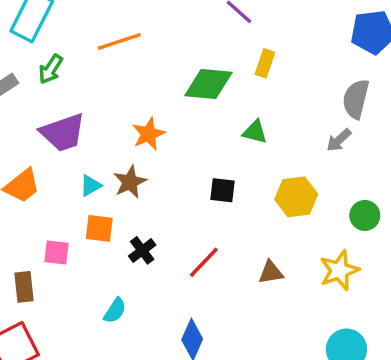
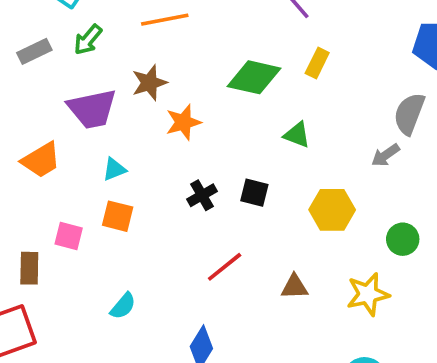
brown star: (130, 182) -> (149, 83), moved
black cross: (142, 250) -> (202, 195), moved

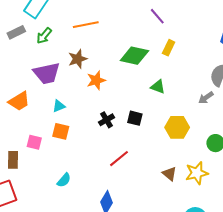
gray rectangle: (34, 51) -> (16, 32), moved
brown triangle: (294, 287) -> (169, 174), moved, turned 42

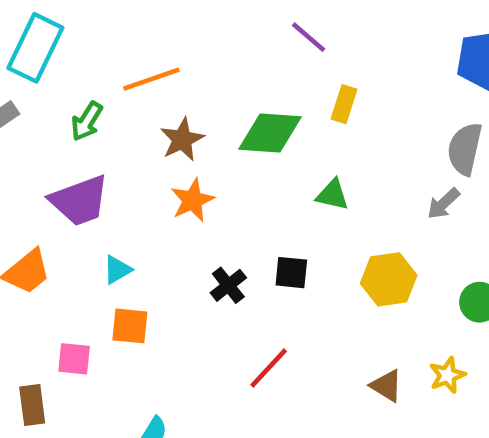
green arrow: (44, 36) -> (87, 121), moved
brown star: (78, 59) -> (182, 139), moved
yellow star: (197, 173) -> (447, 375), size x0.7

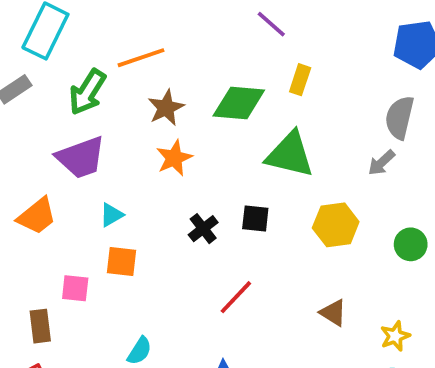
green arrow: (87, 121) -> (87, 92), size x1.4
green triangle: (332, 195) -> (290, 155), size x1.8
yellow star: (447, 375) -> (395, 336), moved

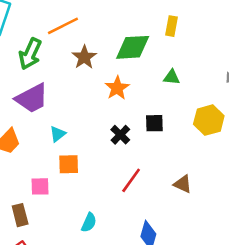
green triangle: (290, 155) -> (172, 77), size x0.5
orange star: (174, 158) -> (117, 88), moved
red line: (236, 297) -> (131, 180), moved
brown triangle: (333, 313) -> (183, 184), moved

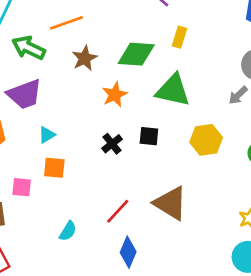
green arrow: (30, 54) -> (29, 48), turned 84
green triangle: (172, 77) -> (173, 90), size x2.0
red line: (131, 180) -> (118, 211), moved
brown triangle: (183, 184) -> (171, 203), size x1.8

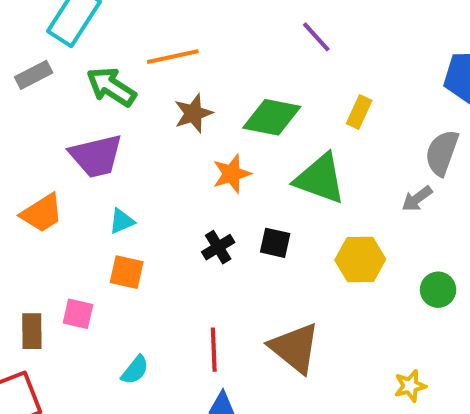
yellow rectangle: (180, 37) -> (359, 112), moved
pink square: (22, 187) -> (78, 314), moved
red line: (118, 211) -> (214, 350), turned -52

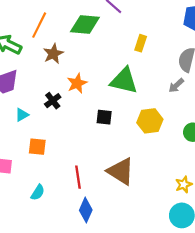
orange line: (173, 57) -> (39, 25), turned -45
green diamond: (272, 117) -> (85, 25), moved
black cross: (218, 247) -> (53, 101), moved
orange square: (127, 272) -> (37, 147), moved

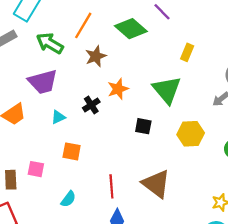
green diamond: (85, 25) -> (131, 29), turned 32
green triangle: (124, 81) -> (167, 90), turned 32

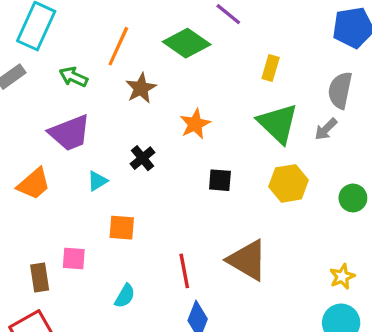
green arrow: (50, 43) -> (73, 77), size x0.7
orange star: (118, 89) -> (195, 124), moved
green triangle: (167, 90) -> (278, 123), moved

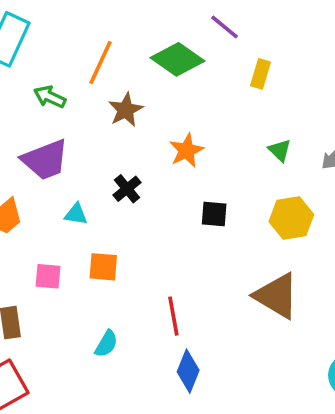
yellow rectangle: (271, 68) -> (261, 74), moved
green triangle: (278, 123) -> (280, 150), size x0.5
cyan triangle: (97, 181) -> (76, 214), turned 40
pink square: (74, 258) -> (48, 276), moved
brown triangle: (247, 260) -> (277, 296), moved

